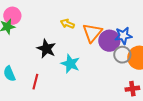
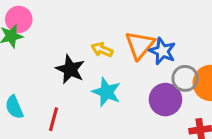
yellow arrow: (67, 24) -> (102, 50), moved
blue star: (123, 36) -> (162, 51), moved, turned 30
purple circle: (109, 41) -> (165, 100), moved

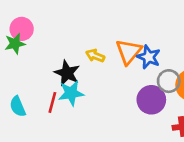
cyan star: (106, 92) -> (71, 93), moved, turned -30
red line: (54, 119) -> (52, 102), moved

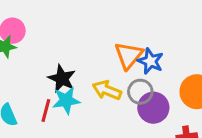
yellow arrow: (95, 56) -> (107, 90), moved, size x1.4
gray circle: (169, 81) -> (140, 92), moved

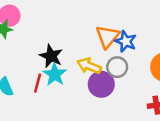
cyan star: (66, 100) -> (55, 74), turned -30
purple circle: (153, 108) -> (101, 84), moved

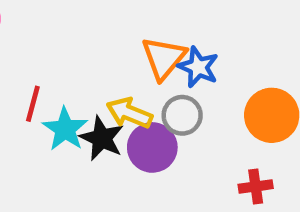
black star: (51, 56) -> (102, 138), moved
red line: (38, 83) -> (33, 104), moved

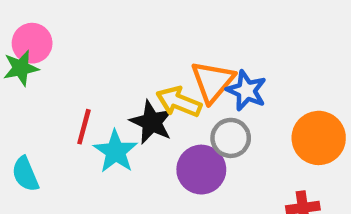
yellow arrow: (129, 113) -> (179, 102), moved
black star: (102, 138) -> (152, 122), moved

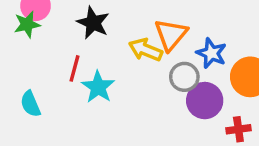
blue star: (246, 91) -> (211, 53), moved
black star: (152, 122) -> (93, 23), moved
purple circle: (201, 170) -> (205, 101), moved

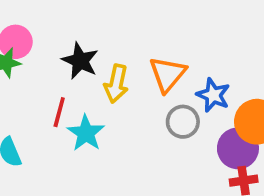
yellow arrow: (145, 50) -> (116, 84), moved, turned -100
purple circle: (205, 101) -> (238, 148), moved

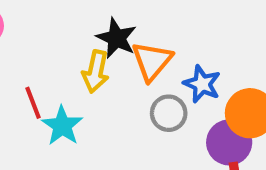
black star: (80, 61) -> (116, 38), moved
red line: (59, 112) -> (33, 103), turned -36

